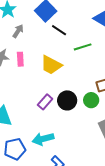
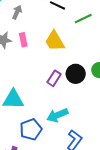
yellow trapezoid: (51, 65) -> (55, 41), turned 40

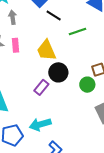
gray arrow: (17, 12) -> (13, 17), turned -40
black circle: (76, 74) -> (58, 72), moved

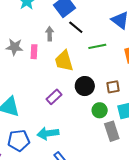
gray arrow: (13, 17) -> (50, 34), moved
black circle: (58, 72) -> (85, 86), moved
green circle: (87, 85) -> (100, 110), moved

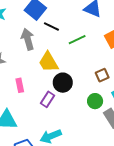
gray arrow: (50, 34) -> (28, 39), size x1.5
pink rectangle: (34, 52) -> (20, 85), moved
black circle: (85, 86) -> (63, 83), moved

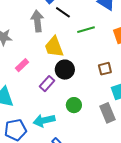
pink rectangle: (20, 85) -> (22, 65), turned 48
green circle: (95, 101) -> (74, 105), moved

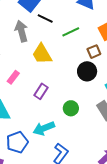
brown square: (105, 69) -> (94, 52), moved
black circle: (65, 70) -> (87, 71), moved

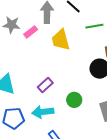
pink rectangle: (13, 77) -> (31, 32), moved
purple rectangle: (41, 91) -> (45, 85), moved

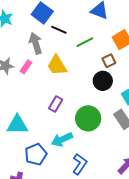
purple rectangle: (45, 85) -> (56, 104), moved
green circle: (74, 100) -> (88, 118), size x1.6

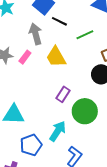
purple rectangle: (56, 104) -> (63, 94), moved
cyan arrow: (62, 139) -> (58, 131), turned 145

